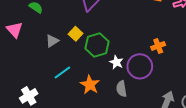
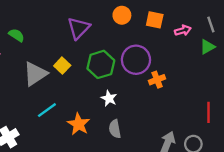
gray triangle: (52, 41) -> (35, 74), size x1.6
green hexagon: (97, 45) -> (101, 64), moved
purple circle: (140, 66) -> (136, 60), moved

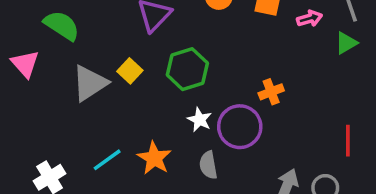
green semicircle: (16, 35) -> (62, 25), size x1.5
purple circle: (136, 60) -> (240, 127), moved
cyan line: (47, 110) -> (107, 160), moved

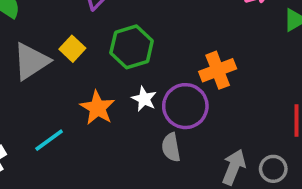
orange cross: (271, 92) -> (218, 70), size x1.4
orange star: (154, 158) -> (97, 108), moved
gray semicircle: (208, 165) -> (171, 147), moved

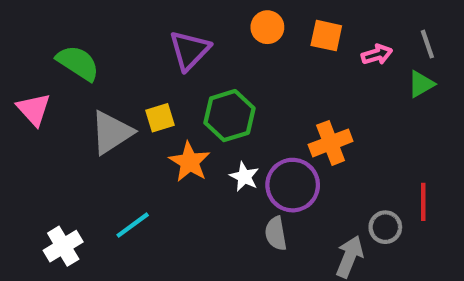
yellow square: (72, 49) -> (160, 118), turned 30
orange star: (97, 108) -> (189, 162), moved
gray circle: (273, 169) -> (385, 227), moved

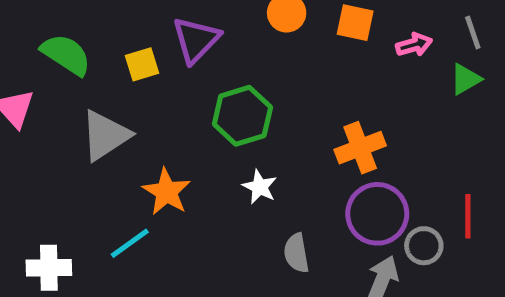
yellow square: (160, 118) -> (142, 64), moved
orange star: (189, 162) -> (167, 192), moved
purple circle: (293, 185) -> (377, 214), moved
white cross: (63, 246) -> (49, 268), turned 30

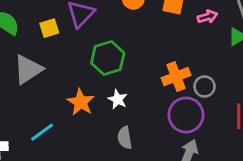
orange star: (167, 192) -> (81, 102), moved
gray circle: (424, 246) -> (205, 87), moved
gray semicircle: (296, 253) -> (125, 138), moved

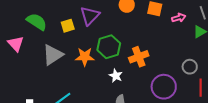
orange cross: (176, 77) -> (139, 57), moved
gray circle: (205, 87) -> (190, 67), moved
orange star: (81, 102) -> (85, 57), moved, turned -30

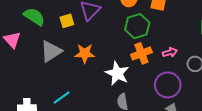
pink arrow: (179, 18) -> (170, 52), moved
green hexagon: (109, 47) -> (137, 26), moved
white star: (116, 76) -> (117, 73), size x1.6

